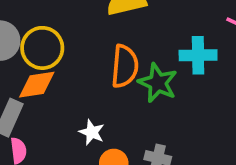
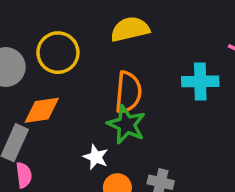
yellow circle: (42, 48) -> (58, 53), moved
green star: (158, 83) -> (126, 125), moved

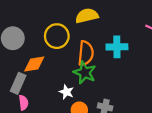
yellow circle: (58, 53) -> (57, 36), moved
cyan cross: (200, 81) -> (117, 47), moved

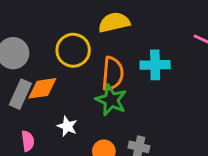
gray rectangle: (18, 83) -> (20, 94), moved
white star: (66, 92) -> (67, 126), moved

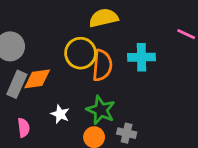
yellow circle: (73, 50) -> (81, 53), moved
green star: (111, 100) -> (101, 110), moved

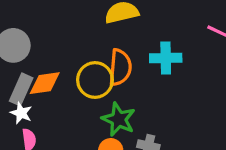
yellow circle: (81, 53) -> (95, 80), moved
white star: (60, 114) -> (21, 113), moved

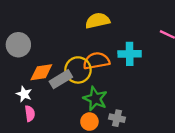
orange semicircle: (120, 67) -> (96, 61), turned -105
gray rectangle: (21, 89) -> (61, 79), moved, turned 35

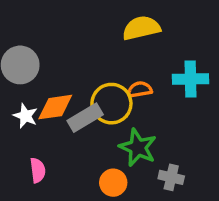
orange semicircle: (96, 61) -> (140, 90), size x0.6
white star: (24, 94) -> (25, 116), moved
orange circle: (89, 122) -> (113, 183), moved

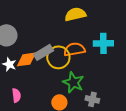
orange semicircle: (140, 90) -> (74, 49), size x1.5
gray rectangle: (85, 118) -> (43, 52), moved

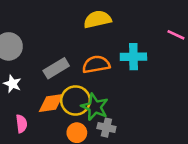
yellow circle: (58, 57) -> (76, 100), moved
orange diamond: (26, 59) -> (51, 103), moved
gray cross: (92, 99) -> (106, 128), moved

